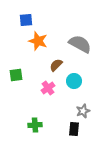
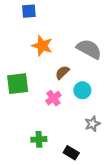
blue square: (26, 20) -> (29, 11), moved
green square: (16, 75) -> (18, 84), size x1.5
black rectangle: (74, 129) -> (71, 153), moved, turned -64

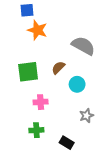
orange star: (42, 46) -> (37, 30), moved
green square: (18, 84) -> (28, 72), moved
pink cross: (53, 98) -> (41, 102), moved, turned 32

